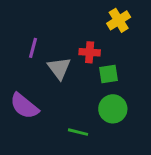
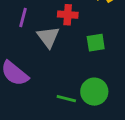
red cross: (90, 52) -> (68, 15), moved
green circle: (113, 109) -> (94, 92), moved

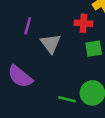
red cross: (68, 15) -> (83, 23), moved

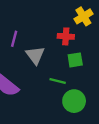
green line: (67, 99) -> (58, 81), moved

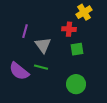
green line: (58, 81) -> (41, 67), moved

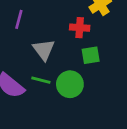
purple line: (25, 31) -> (19, 19), moved
green circle: (76, 84) -> (70, 84), moved

